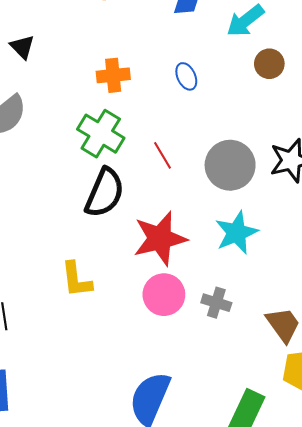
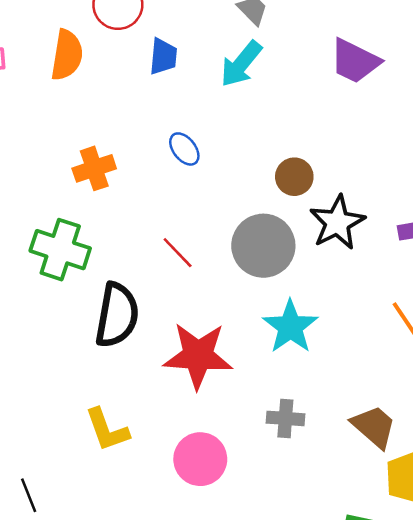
brown circle: (269, 64) -> (294, 177), moved
green cross: (101, 134) -> (60, 250), moved
red star: (160, 239) -> (198, 356), turned 30
pink circle: (164, 295) -> (200, 459), moved

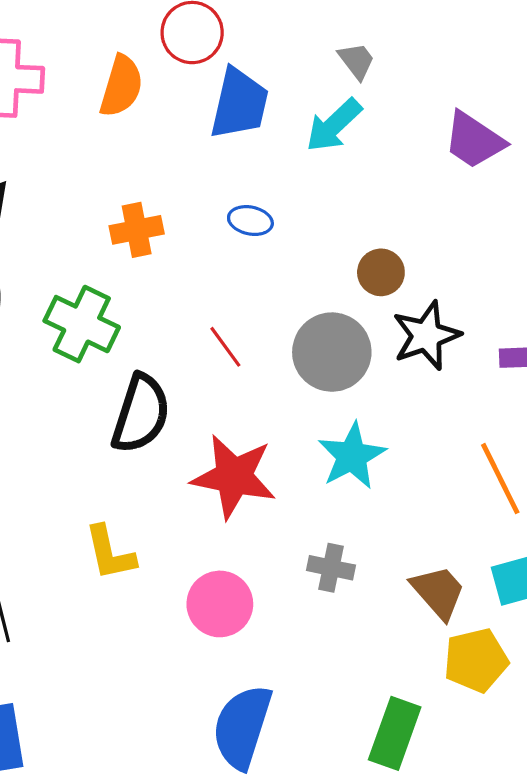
blue trapezoid: (163, 57) -> (239, 104), size x1.6
blue ellipse: (184, 149) -> (250, 221), turned -48

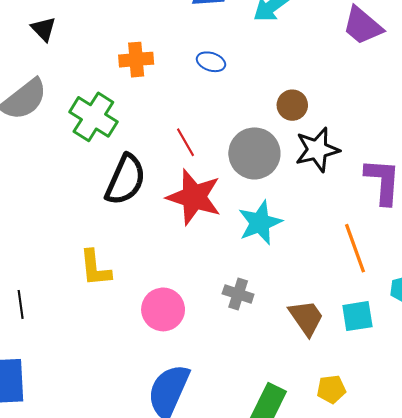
red star: (234, 477) -> (194, 197), moved
yellow pentagon: (476, 660) -> (331, 389), moved, size x0.7

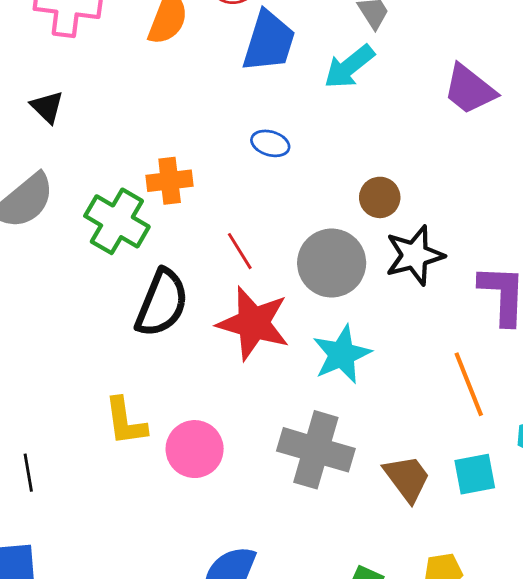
orange cross: (136, 60) -> (170, 181), moved
gray cross: (238, 294) -> (316, 450), size x1.8
pink circle: (163, 309) -> (195, 449), moved

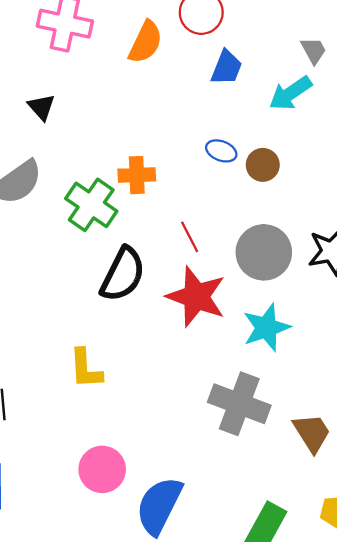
blue trapezoid: (269, 41) -> (227, 68), size x0.7
brown circle: (380, 197) -> (263, 165), moved
pink circle: (195, 449) -> (102, 469), moved

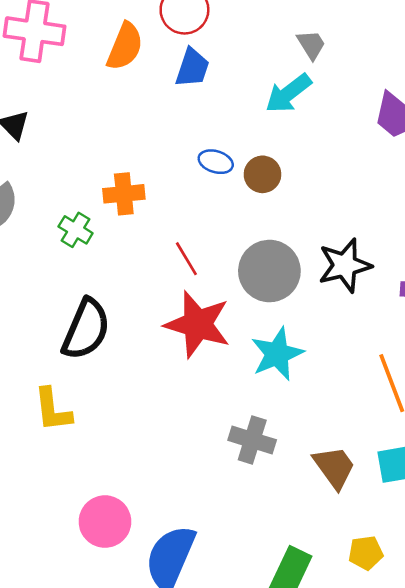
blue trapezoid: (227, 68) -> (192, 68), moved
green cross: (91, 205) -> (76, 230), size x0.6
black semicircle: (123, 274) -> (86, 329), moved
yellow L-shape: (86, 369) -> (53, 410), moved
gray cross: (239, 404) -> (252, 440), size x0.7

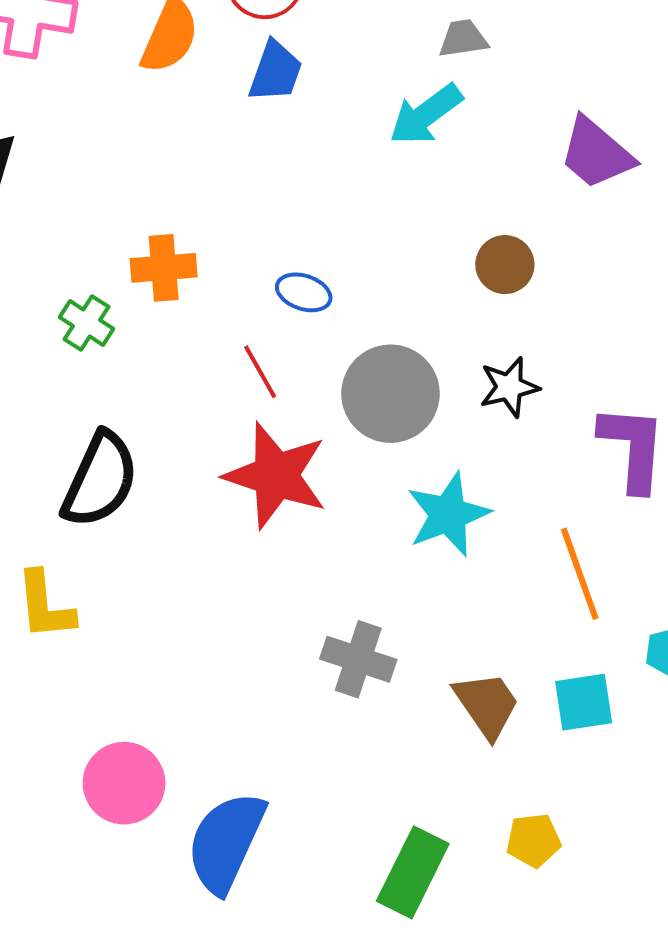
gray trapezoid: (311, 45) -> (463, 39), turned -68
blue ellipse: (216, 162) -> (304, 292), moved
brown circle: (262, 174) -> (505, 265), moved
black star: (345, 265) -> (509, 387), size x0.7
cyan star: (277, 354) -> (448, 514), moved

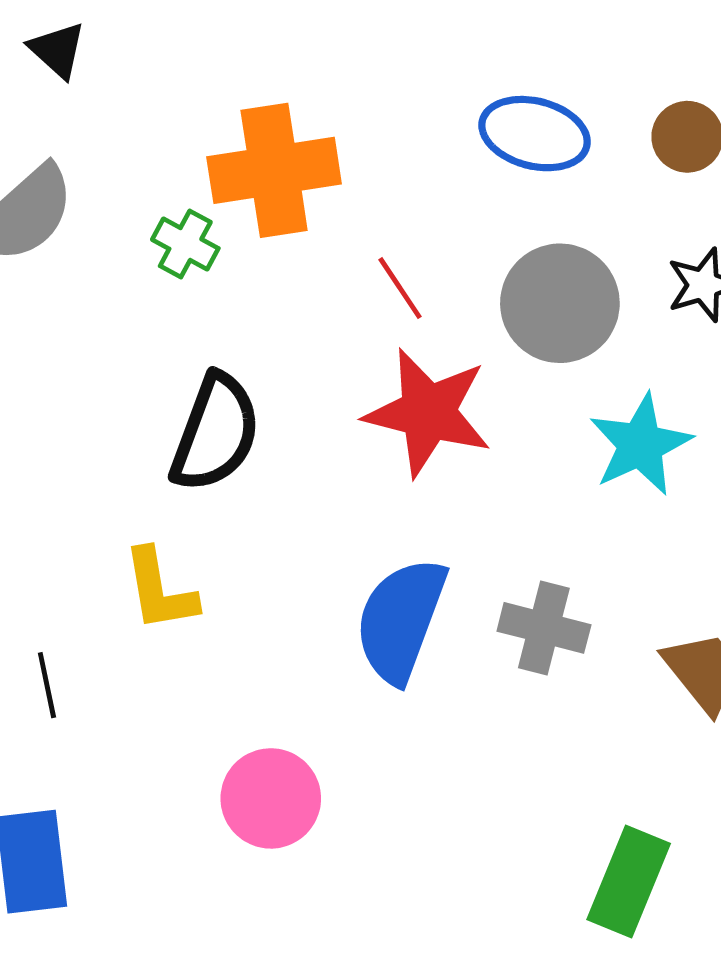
orange cross: (164, 268) -> (274, 170), size x1.6
blue ellipse: (304, 292) -> (535, 134), moved, size x1.6
blue semicircle: (226, 842) -> (401, 620), moved

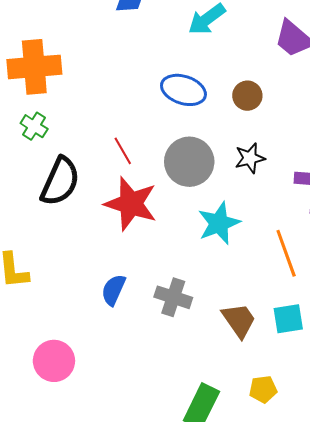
orange cross: (274, 170) -> (34, 67), moved
black semicircle: (215, 433) -> (60, 181), moved
blue semicircle: (401, 620) -> (113, 290), size x0.6

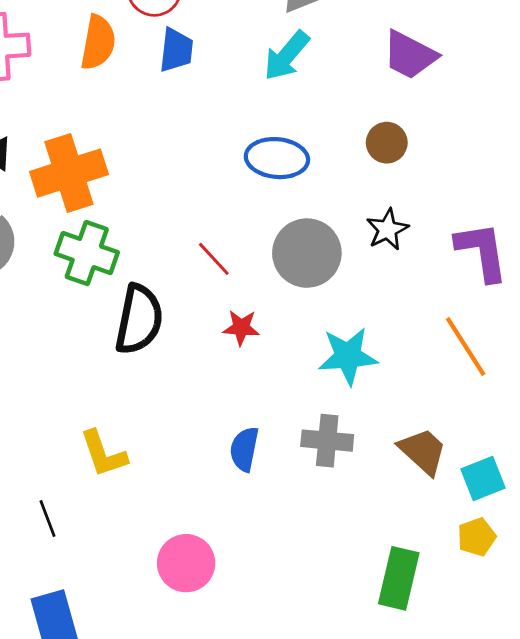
brown circle: (247, 96) -> (387, 143), moved
green cross: (34, 126) -> (87, 253), size x1.6
red star: (131, 204) -> (241, 328), size x0.5
cyan star: (219, 223) -> (348, 356), moved, turned 30
cyan square: (288, 319) -> (483, 478), moved

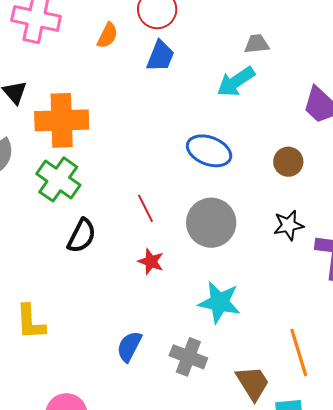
orange semicircle: (98, 42) -> (108, 35), size x0.7
black star: (387, 229) -> (288, 225), moved
black semicircle: (139, 319) -> (82, 236), size x0.7
orange line: (466, 347) -> (299, 352), moved

